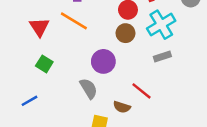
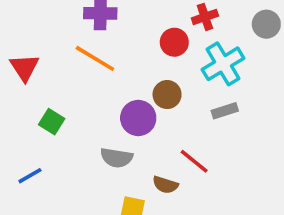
red triangle: (39, 27) -> (25, 67), moved
brown circle: (125, 33) -> (167, 95), moved
gray semicircle: (89, 89) -> (117, 158), turned 130

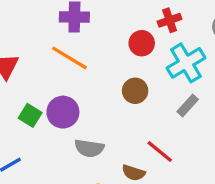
gray rectangle: (225, 111) -> (188, 106), turned -30
purple circle: (138, 118) -> (63, 112), moved

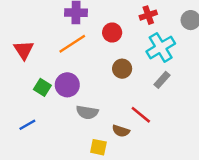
red circle: (142, 43) -> (112, 33), moved
orange line: (69, 58) -> (72, 44), turned -64

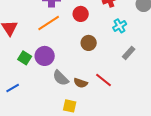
cyan cross: (161, 47) -> (120, 26), size x0.6
gray rectangle: (162, 80) -> (129, 53), moved
gray semicircle: (87, 112) -> (61, 78), turned 36
brown semicircle: (121, 131) -> (81, 83), moved

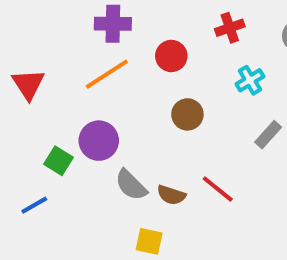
green square: (25, 58) -> (58, 161), moved

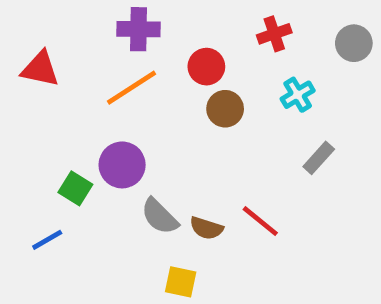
red triangle: (28, 84) -> (40, 69), moved, turned -45
brown circle: (187, 114) -> (225, 109), moved

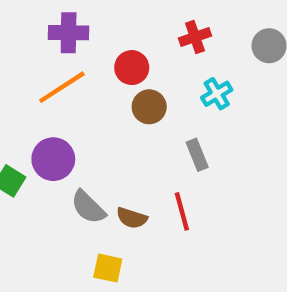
gray rectangle: (319, 158) -> (197, 155), moved, turned -64
red line: (260, 221) -> (182, 211), turned 36

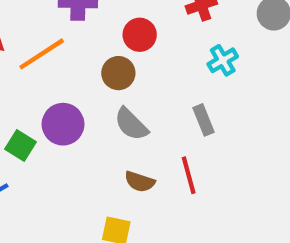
orange line: (62, 87) -> (42, 54), moved
brown circle: (149, 107) -> (118, 73), moved
gray semicircle: (88, 207) -> (131, 124), moved

